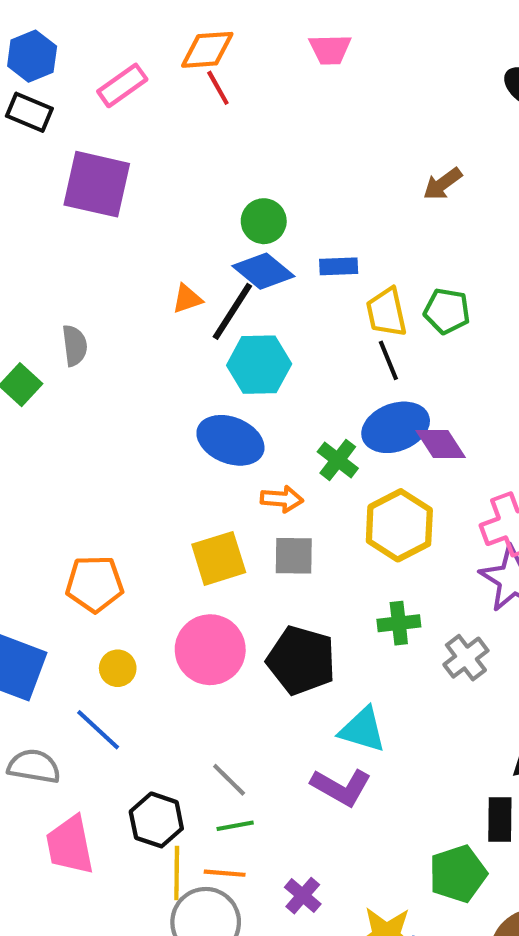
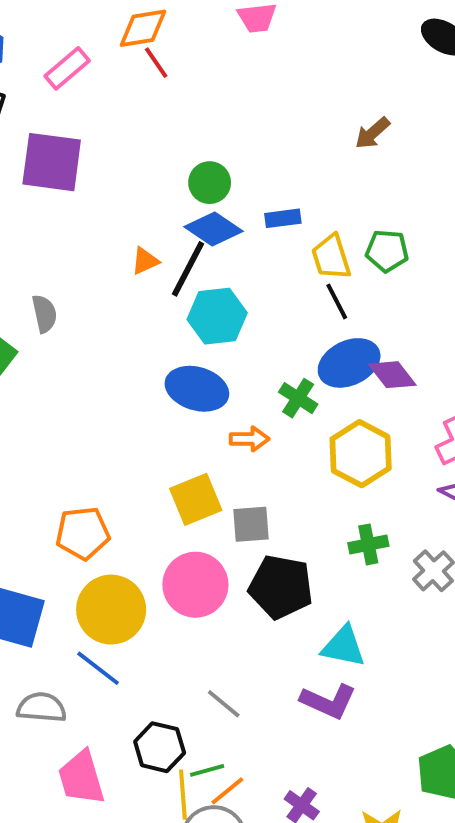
gray square: (294, 556) -> (251, 524), moved
yellow circle: (118, 668) -> (111, 610), size x2.0
green line: (235, 826) -> (207, 770), moved
orange line: (225, 873) -> (227, 791), turned -39

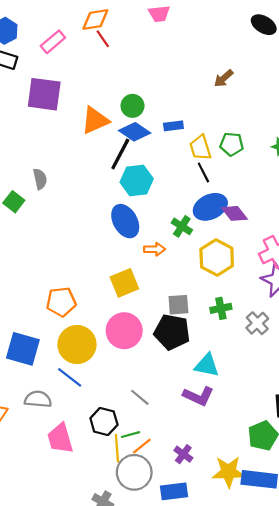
orange triangle: (145, 261) -> (95, 120), moved, size x1.8
blue ellipse: (197, 389) -> (125, 221), turned 44
gray square: (251, 524) -> (178, 305), moved

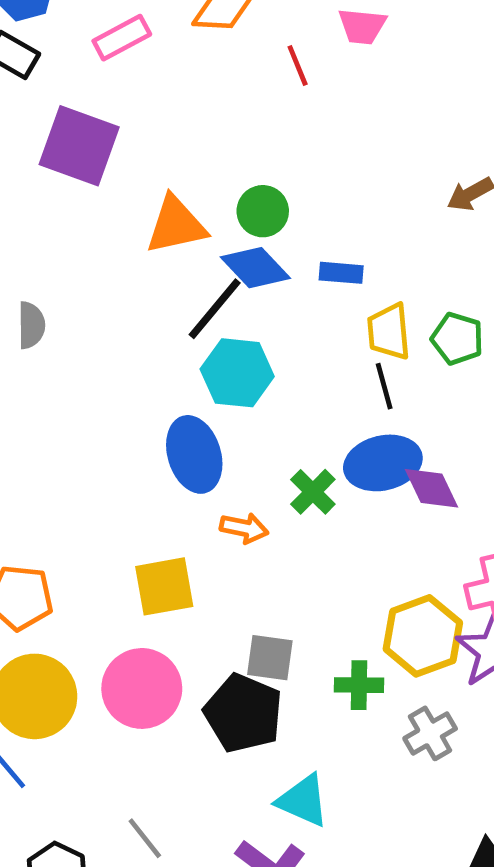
red line: (103, 39) -> (298, 66), moved
yellow hexagon: (217, 258) -> (423, 636), moved

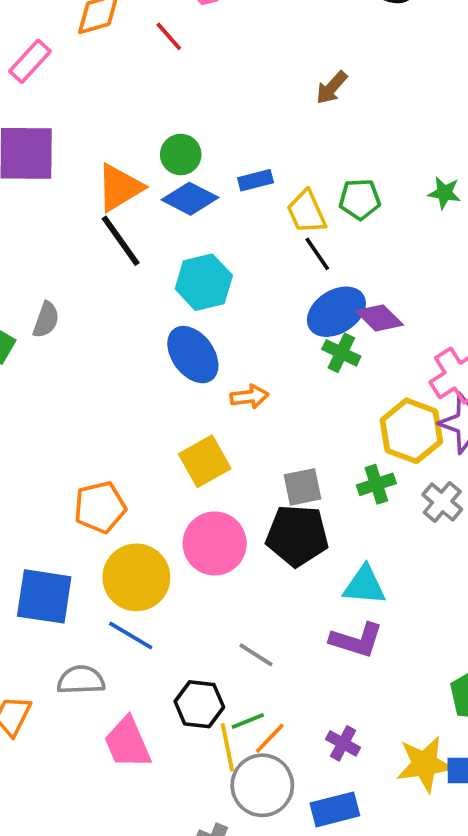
black line: (215, 309) -> (121, 241), moved, turned -56
gray semicircle: (31, 325) -> (46, 320), moved, turned 39
green cross: (313, 492) -> (341, 353), moved

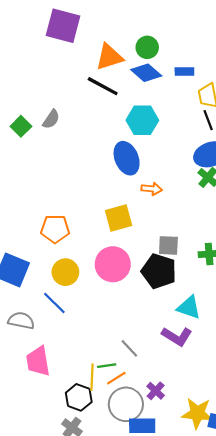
black line: (121, 241) -> (103, 86), turned -40
yellow circle: (136, 577) -> (65, 272), size x0.7
gray line: (256, 655) -> (129, 348), moved
black hexagon: (199, 704) -> (79, 397), moved
gray circle: (262, 785) -> (126, 404), moved

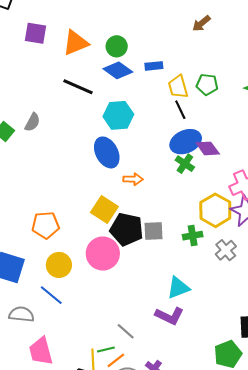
purple square: (63, 26) -> (35, 33), size x0.7
orange triangle: (109, 57) -> (76, 43), moved
yellow square: (119, 218) -> (104, 209), turned -36
black pentagon: (159, 271) -> (127, 229), moved
cyan triangle: (189, 308) -> (178, 288), turned -35

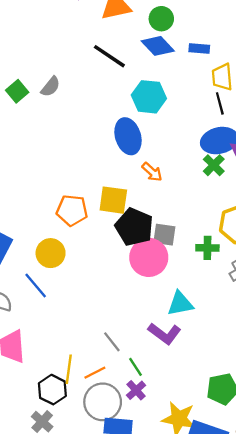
orange arrow: (133, 179) -> (152, 172), turned 30
yellow square: (104, 209) -> (113, 200), turned -36
orange pentagon: (45, 225) -> (72, 210), moved
pink circle: (103, 254) -> (149, 257), moved
green line: (106, 349) -> (135, 367), moved, turned 60

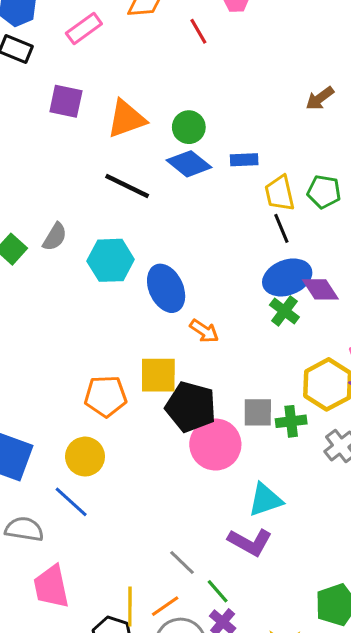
cyan hexagon: (149, 97) -> (111, 260), moved
gray square: (164, 235) -> (258, 412), moved

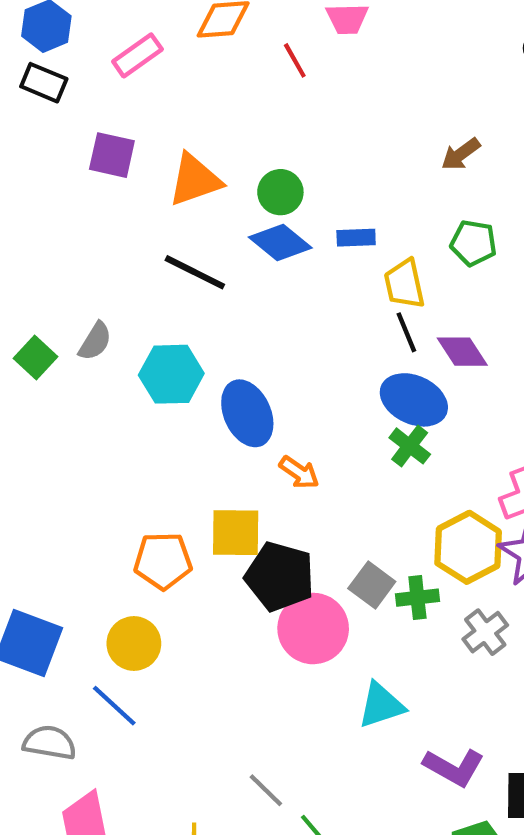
green pentagon: (324, 192) -> (474, 243), moved
blue ellipse: (287, 277) -> (414, 400), turned 45
purple diamond: (320, 289) -> (462, 352), moved
gray square: (258, 412) -> (372, 585), turned 36
purple L-shape: (250, 542) -> (454, 767), moved

